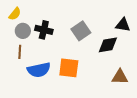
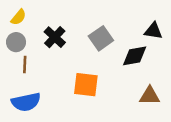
black cross: (44, 30) -> (55, 37), turned 30
gray circle: (23, 31) -> (16, 42), moved
blue semicircle: (39, 70) -> (26, 102), moved

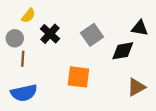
yellow semicircle: (19, 17) -> (28, 16), moved
brown triangle: (150, 96) -> (136, 87), turned -30

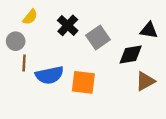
black cross: (50, 34) -> (68, 25), moved
brown triangle: (136, 87) -> (145, 81), moved
blue semicircle: (24, 93) -> (50, 75), moved

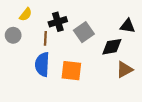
black cross: (68, 25) -> (58, 22), turned 30
brown line: (24, 63) -> (45, 38), moved
blue semicircle: (50, 75) -> (42, 64), turned 105

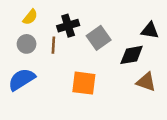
gray circle: (13, 35) -> (27, 44), moved
blue semicircle: (42, 64) -> (22, 79), moved, turned 55
brown triangle: (124, 70) -> (146, 82), turned 48

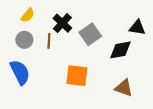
black cross: (68, 26) -> (62, 23), turned -30
blue semicircle: (22, 79) -> (20, 72), turned 95
brown triangle: (146, 82) -> (124, 88), moved

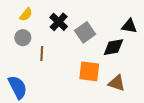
brown line: (49, 41) -> (42, 53), moved
blue semicircle: (20, 72) -> (18, 87), moved
orange square: (77, 76) -> (89, 71), moved

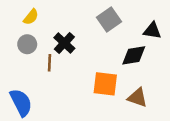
black cross: (59, 22) -> (64, 43), moved
gray square: (85, 32) -> (109, 19), moved

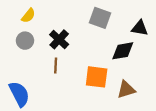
gray square: (109, 19) -> (100, 18), turned -35
brown line: (50, 63) -> (56, 66), moved
brown triangle: (137, 97) -> (126, 89), turned -36

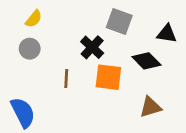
black cross: (59, 39) -> (92, 47), moved
black diamond: (123, 51) -> (146, 61), turned 55
orange square: (97, 77) -> (108, 77), moved

